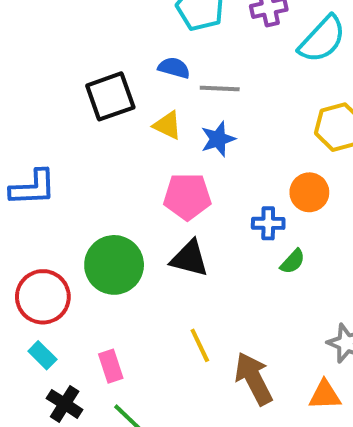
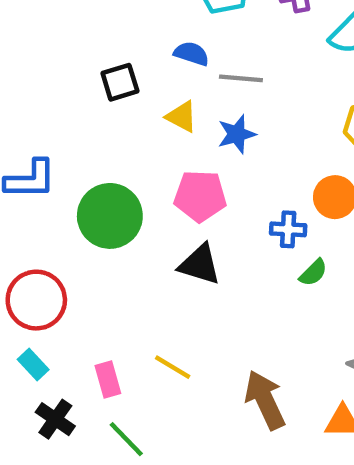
black square: (110, 96) -> (120, 82), size x0.7
green circle: (114, 265) -> (110, 216), moved
yellow line: (200, 345) -> (173, 367), moved, turned -36

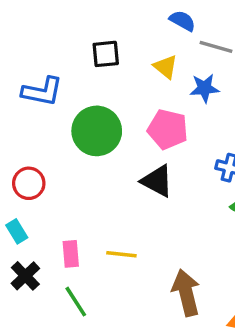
black square: (120, 82) -> (106, 54), moved
red circle: (36, 300) -> (29, 183), size x0.7
yellow line: (173, 367) -> (121, 254), turned -36

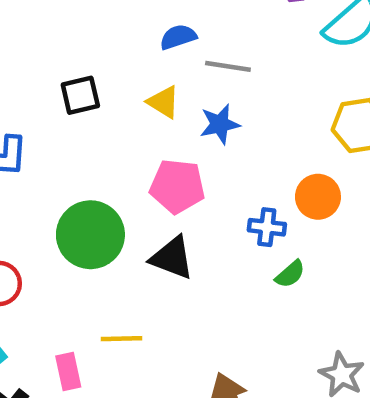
blue semicircle: (182, 21) -> (178, 37), turned -40
green circle: (97, 131) -> (90, 235), moved
yellow line: (121, 254) -> (122, 339), moved

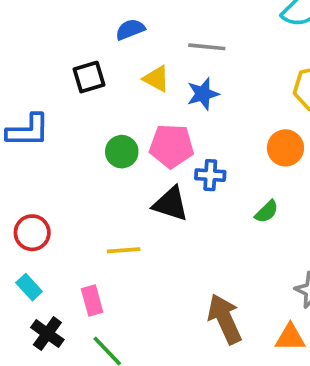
blue semicircle: (178, 37) -> (130, 29), moved
blue cross: (267, 227) -> (210, 175), moved
green circle: (90, 235) -> (122, 152), moved, size x0.6
yellow line: (122, 339) -> (124, 250), moved

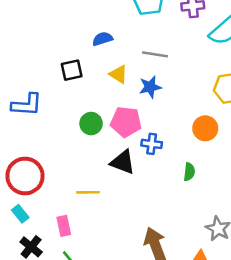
green semicircle: (267, 212) -> (189, 172), turned -42
red circle: (32, 233) -> (25, 176), size x1.5

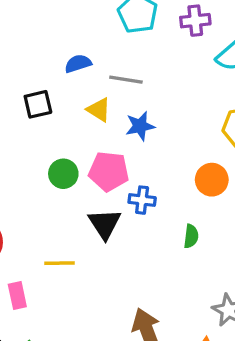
gray line: (155, 54) -> (126, 80), moved
black triangle: (123, 162) -> (105, 224), turned 36
pink rectangle: (64, 226) -> (17, 296), moved

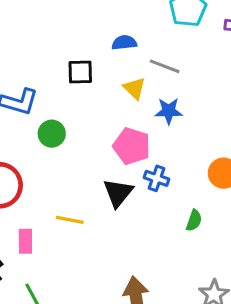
green circle: (63, 174) -> (52, 134), moved

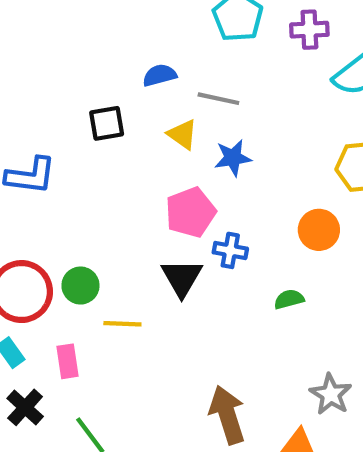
green circle: (52, 134) -> (80, 286), moved
pink pentagon: (132, 146) -> (190, 212), turned -30
green semicircle: (194, 220) -> (289, 299), turned -115

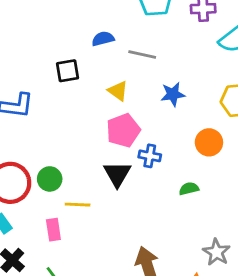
yellow triangle: (182, 134) -> (118, 91), moved
blue star: (233, 158) -> (173, 94), moved
pink rectangle: (67, 361) -> (53, 230), moved

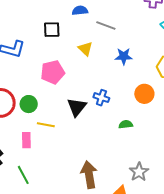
pink pentagon: (123, 130) -> (53, 72), moved

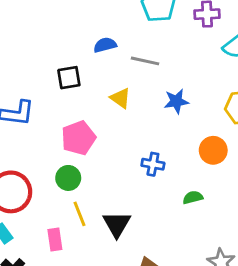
green circle: (29, 104) -> (68, 178), moved
black triangle: (77, 107) -> (117, 224), moved
yellow line: (46, 125) -> (79, 214), turned 66

